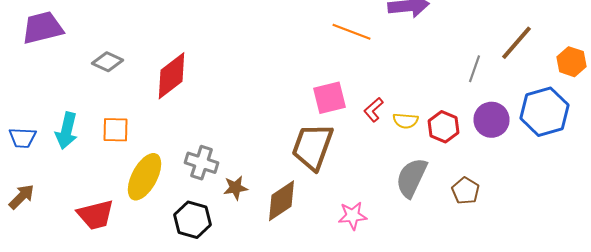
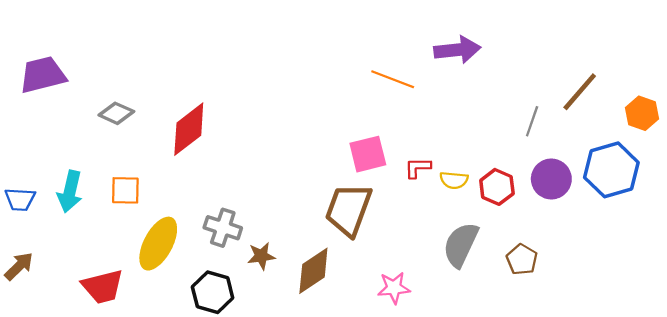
red L-shape: (374, 110) -> (418, 168), turned 40

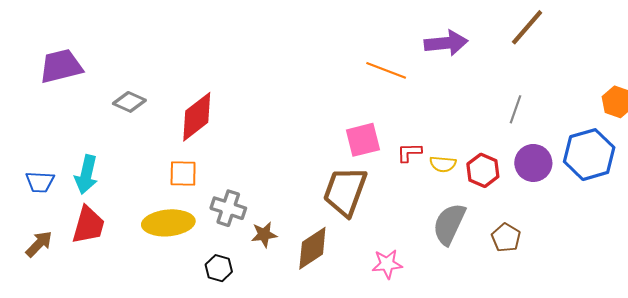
brown line: (580, 92) -> (527, 27), moved
orange square: (125, 190) -> (183, 173), moved
yellow ellipse: (158, 244) -> (168, 223), turned 57
red trapezoid: (103, 287) -> (88, 225), moved, turned -60
black hexagon: (213, 292) -> (219, 268), size x0.7

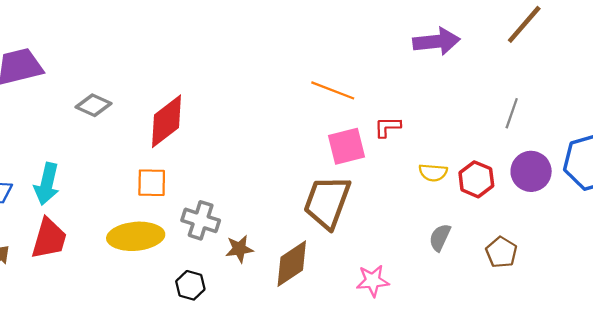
orange line: (386, 70) -> (333, 90), moved
red L-shape: (409, 152) -> (387, 127), moved
gray semicircle: (449, 224) -> (440, 237), size x0.6

